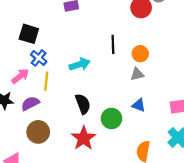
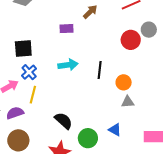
black square: (29, 34) -> (23, 48), turned -30
cyan arrow: (80, 64) -> (68, 65), moved
gray triangle: (137, 74) -> (128, 102), moved
black semicircle: (83, 104) -> (63, 121), turned -36

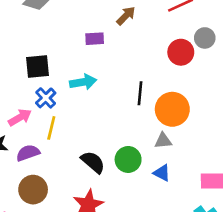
cyan arrow: (68, 65) -> (83, 82), moved
orange circle: (124, 82) -> (172, 109), size x1.6
gray triangle: (128, 102) -> (163, 141), moved
green circle: (88, 138) -> (128, 159), moved

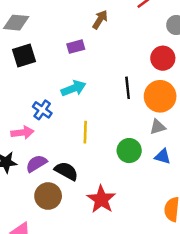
red circle: (181, 52) -> (163, 58), moved
black square: (37, 66) -> (24, 56), moved
pink arrow: (20, 117) -> (22, 133), turned 35
yellow line: (51, 128) -> (85, 132), moved
black semicircle: (93, 162) -> (66, 171), moved

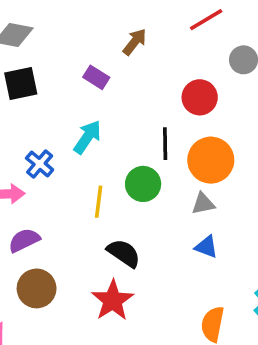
purple rectangle: (76, 47) -> (96, 77), turned 42
red circle: (163, 58) -> (200, 97), moved
cyan arrow: (73, 88) -> (87, 137), turned -40
green circle: (129, 151) -> (143, 184), moved
black semicircle: (66, 171) -> (124, 253), moved

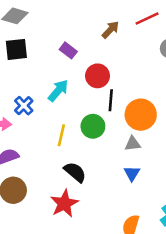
brown arrow: (135, 42) -> (110, 30), moved
red circle: (200, 97) -> (97, 76), moved
blue triangle: (206, 247) -> (132, 173), turned 35

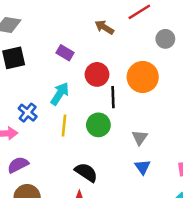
brown arrow: (110, 30) -> (104, 27), turned -96
orange circle: (141, 115) -> (143, 77), moved
yellow line: (61, 135) -> (64, 125), moved
gray triangle: (133, 144) -> (140, 137), turned -42

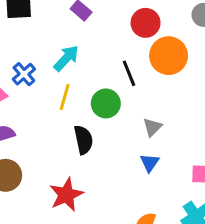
red circle: (97, 74) -> (146, 23), moved
black line: (113, 97) -> (129, 73), turned -30
black semicircle: (86, 172) -> (83, 140), moved, turned 35

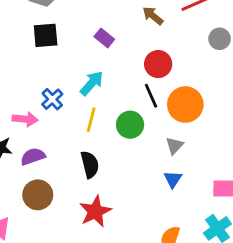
red circle: (146, 23) -> (158, 64), moved
orange circle: (169, 56) -> (185, 105), moved
black semicircle: (83, 140) -> (90, 165), moved

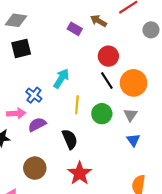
purple rectangle: (104, 38) -> (75, 29), moved
yellow line: (91, 120) -> (77, 105), moved
green circle: (130, 125) -> (102, 114), moved
purple semicircle: (33, 156) -> (37, 125), moved

